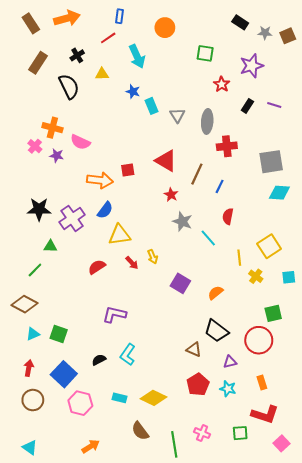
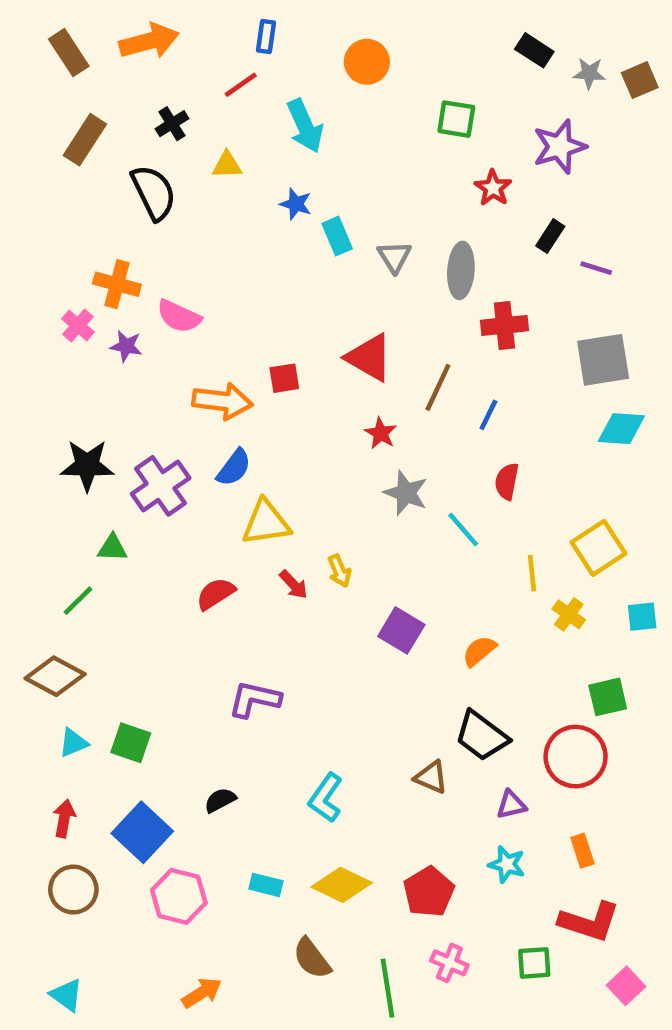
purple line: (274, 105) -> (596, 268), moved
cyan L-shape: (128, 355) -> (326, 798), moved
red pentagon: (198, 385) -> (429, 892), moved

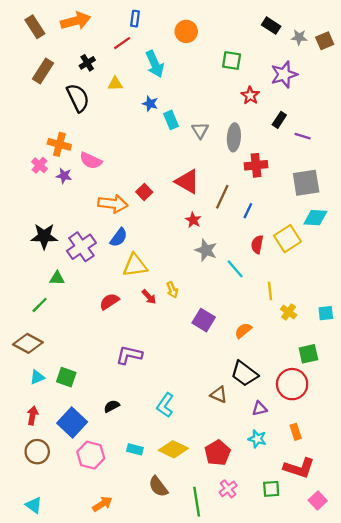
red square: (284, 378) -> (144, 192), turned -35
yellow square: (598, 548) -> (287, 239), moved
pink cross: (449, 963) -> (228, 489), turned 30

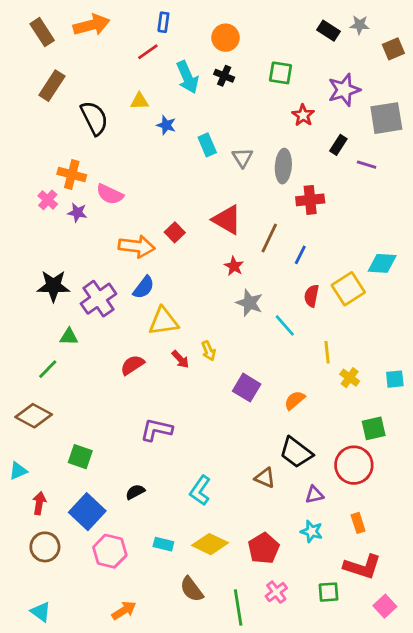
gray star: (299, 37) -> (360, 25), moved
black cross: (87, 63) -> (224, 76), moved, turned -35
blue star: (150, 104) -> (166, 125), moved
gray square: (306, 183) -> (386, 118), moved
cyan triangle: (37, 377) -> (18, 471), moved

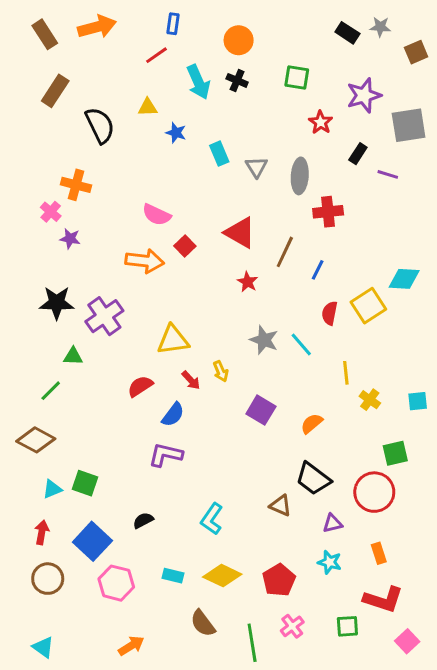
pink semicircle: (110, 194) -> (157, 215), moved
purple star: (77, 213) -> (70, 239), moved
blue semicircle: (144, 287) -> (173, 415), moved
gray star: (249, 303) -> (264, 340), moved
cyan triangle: (18, 471) -> (52, 489), moved

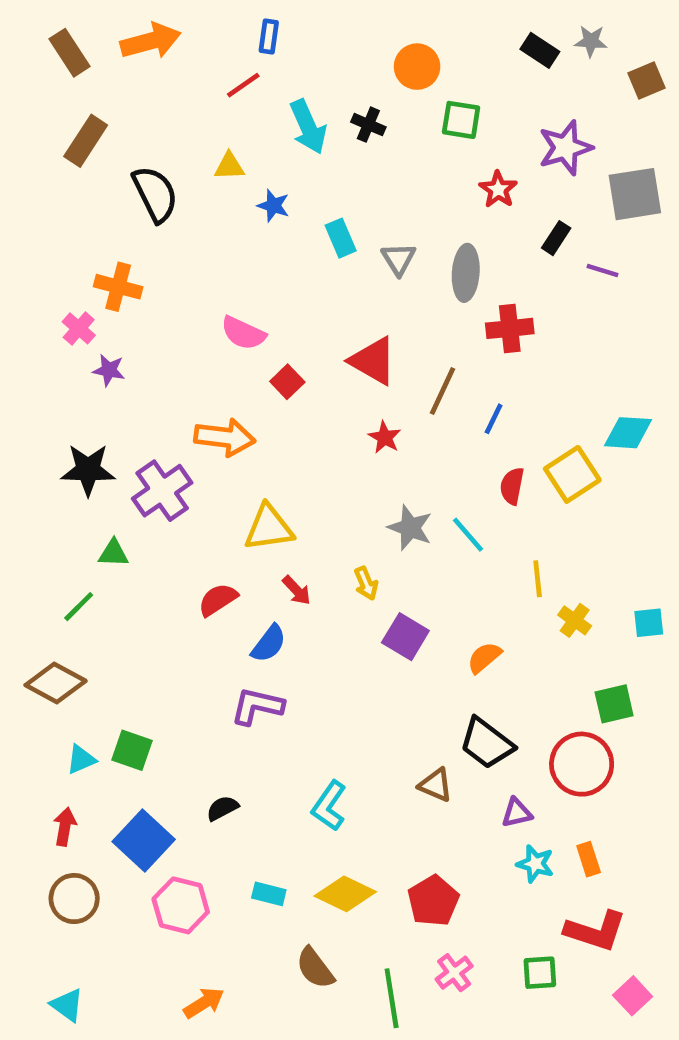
orange circle: (239, 40) -> (417, 67), moved
orange arrow: (145, 261) -> (225, 437), moved
yellow arrow: (221, 371) -> (366, 583), moved
cyan star: (330, 562) -> (535, 864), moved

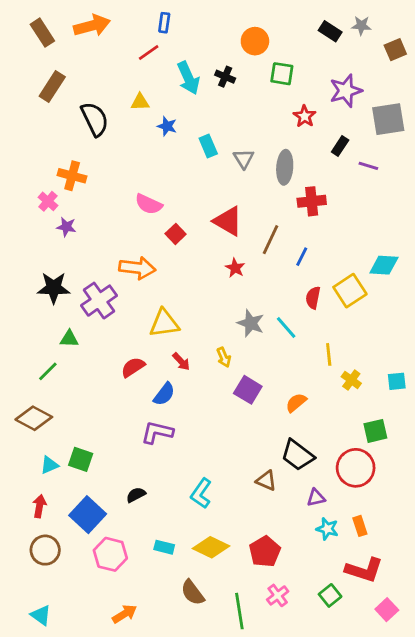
green square: (540, 973) -> (330, 595), turned -35

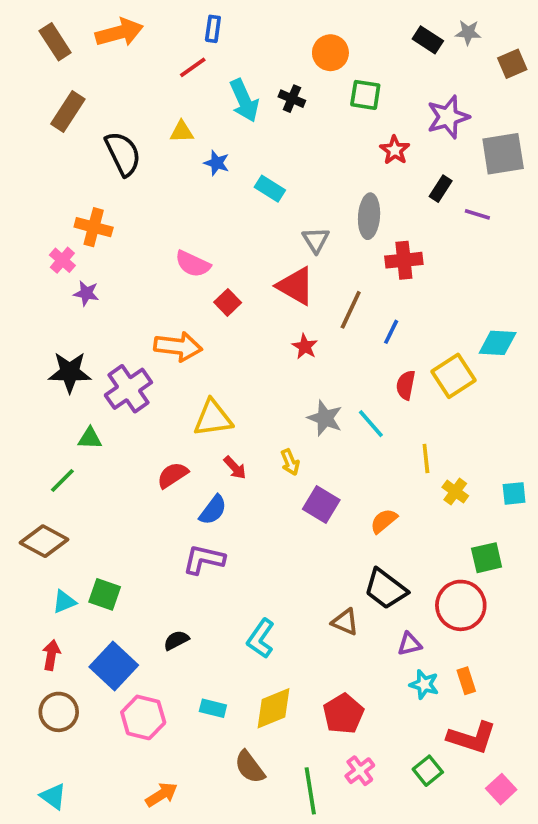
cyan rectangle: (208, 146) -> (270, 189), turned -35
gray triangle: (244, 159) -> (316, 240), moved
yellow diamond: (211, 547) -> (274, 708), turned -48

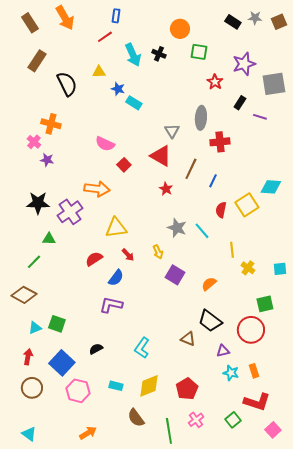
orange arrow: (119, 33) -> (65, 18), turned 75
brown square: (512, 64) -> (279, 22), moved
cyan rectangle: (270, 189) -> (134, 103), moved

